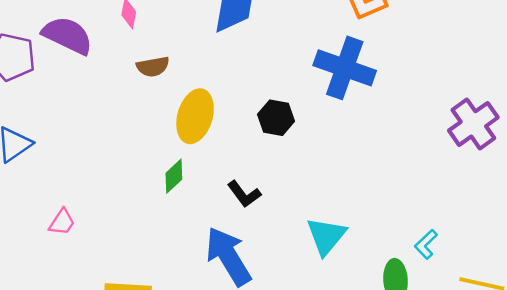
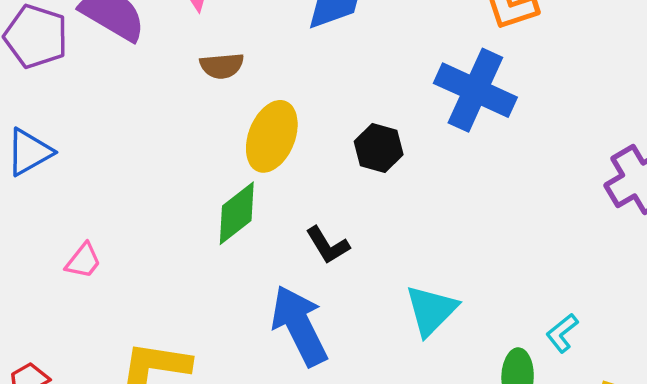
green diamond: (174, 176) -> (237, 213), size x1.4

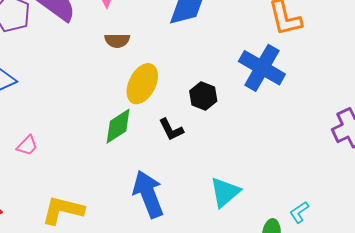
black L-shape: (328, 245) -> (171, 129), moved

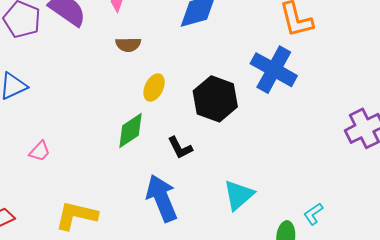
yellow ellipse: (142, 84) -> (154, 88), size x0.7
black hexagon: (203, 96) -> (215, 99), size x1.6
black L-shape: (171, 129) -> (180, 148), moved

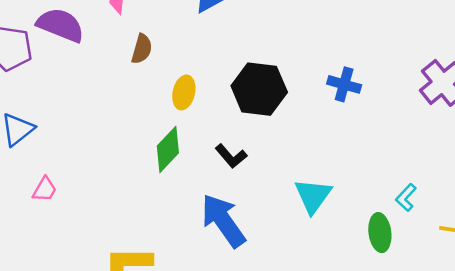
brown semicircle: (128, 45) -> (142, 49), turned -60
blue cross: (274, 70) -> (344, 84), moved, size x0.6
pink trapezoid: (40, 151) -> (45, 189), moved

